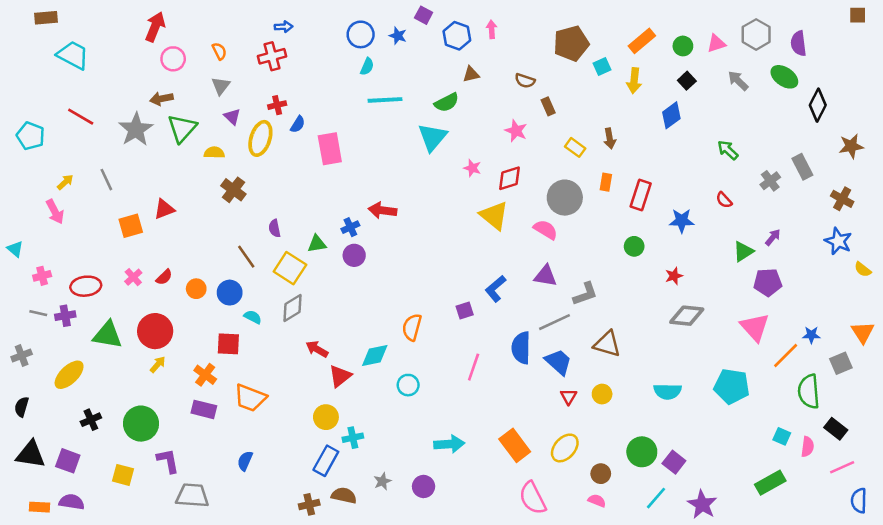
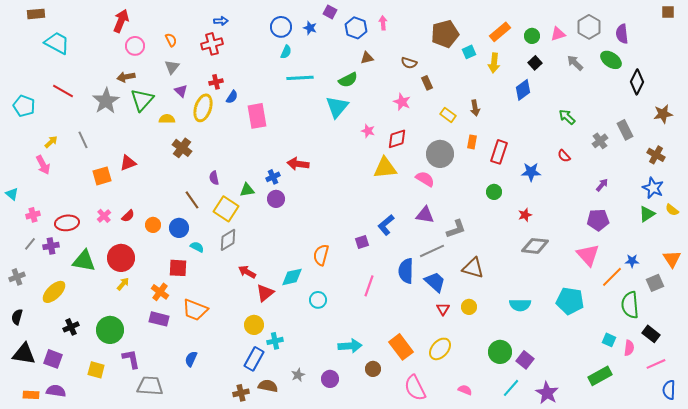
yellow triangle: (494, 216) -> (385, 168), turned -45
green triangle: (743, 251) -> (647, 214), moved
gray line: (38, 313) -> (30, 244), turned -64
brown circle: (601, 474) -> (373, 369), moved

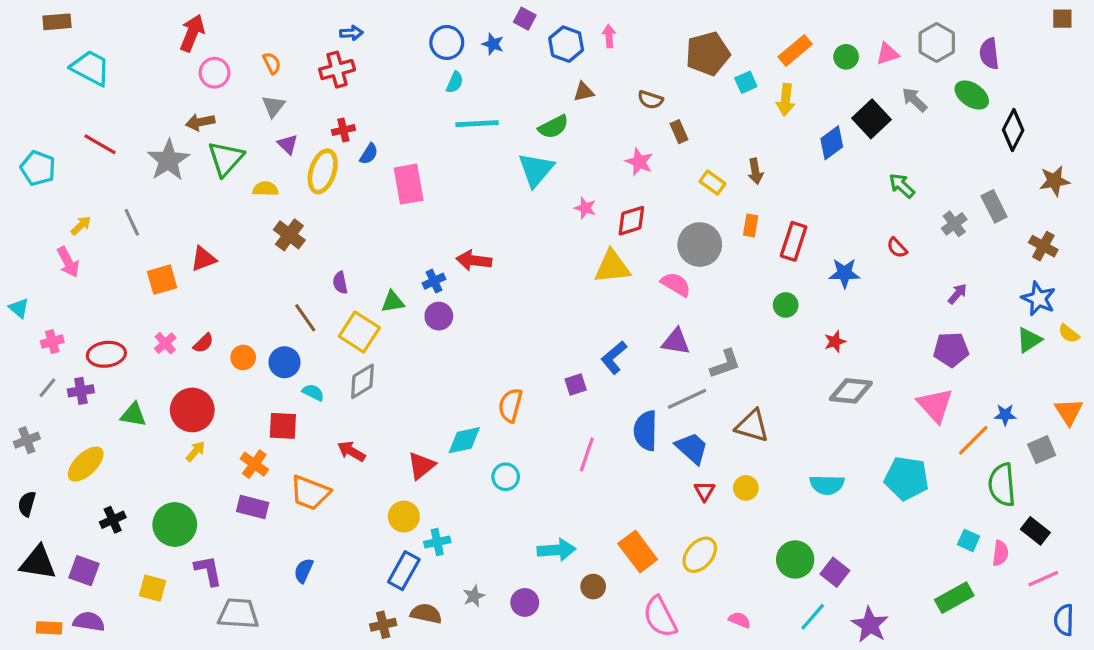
black square: (535, 63) -> (872, 119), moved, size x1.6
green triangle: (84, 261) -> (133, 415), size x0.7
red arrow: (247, 272) -> (351, 451), moved

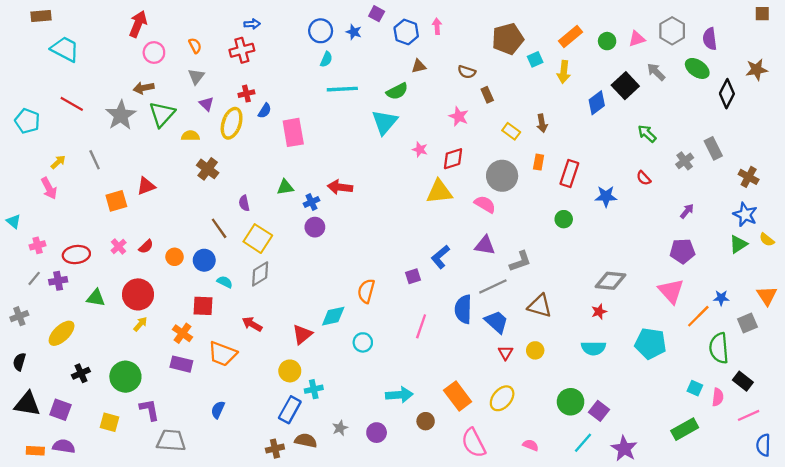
brown star: (1054, 181) -> (757, 70), moved
green triangle: (393, 302) -> (285, 187), moved
red star: (835, 342) -> (599, 312), moved

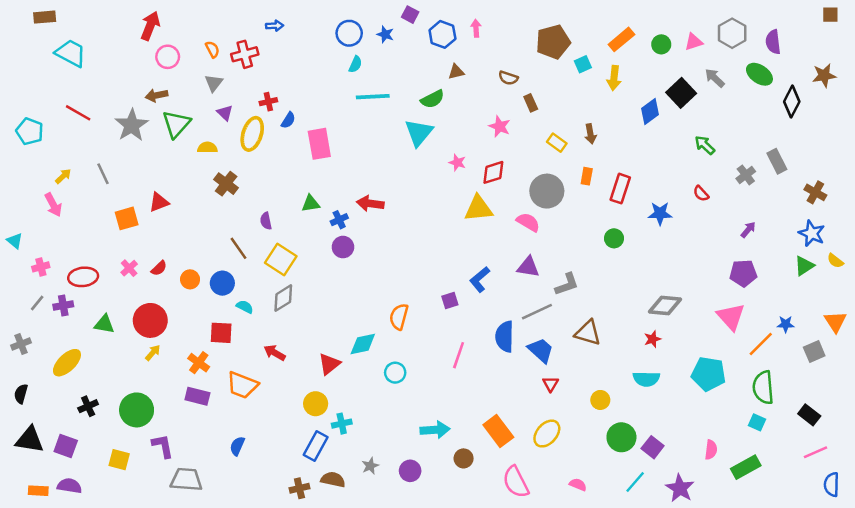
red cross: (242, 50) -> (245, 54), moved
green semicircle: (719, 348) -> (763, 388), moved
yellow circle: (535, 350) -> (600, 400), moved
pink semicircle: (718, 397) -> (711, 450), moved

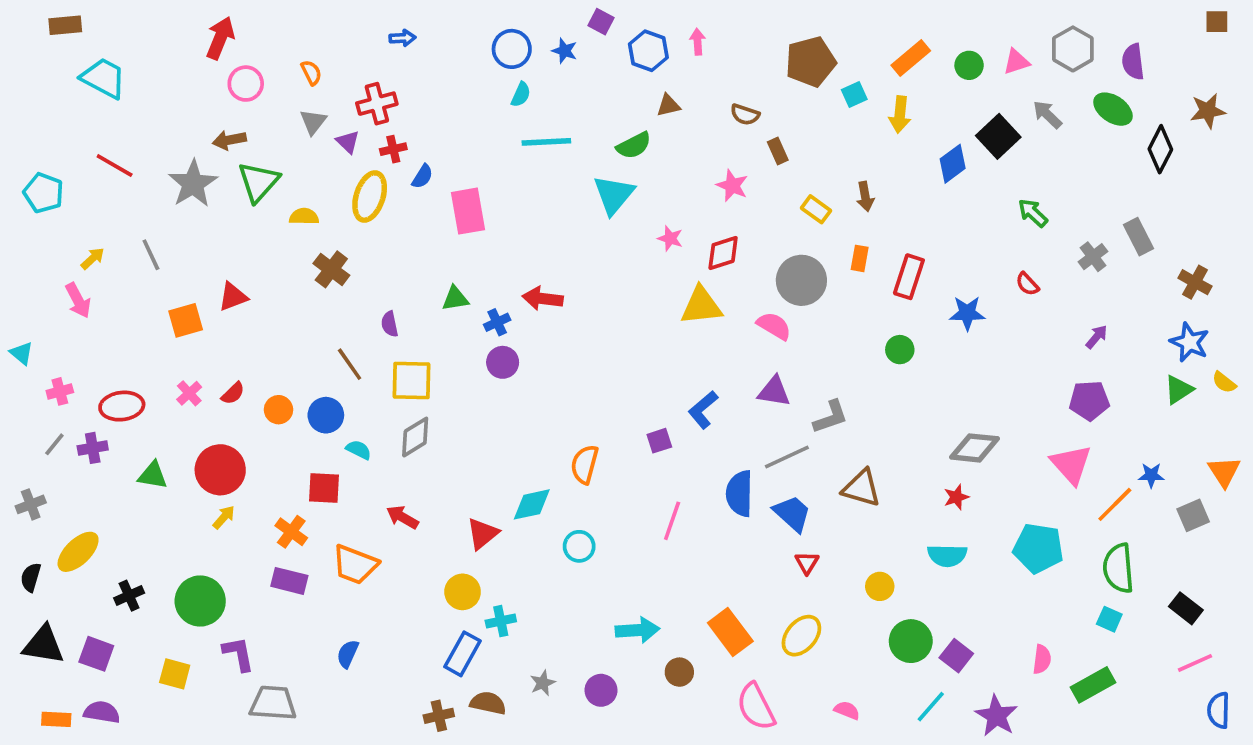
red cross: (245, 54) -> (377, 104), moved
purple triangle: (225, 113) -> (348, 142), moved
yellow square: (281, 259) -> (412, 381), turned -32
yellow ellipse: (67, 363) -> (78, 552), moved

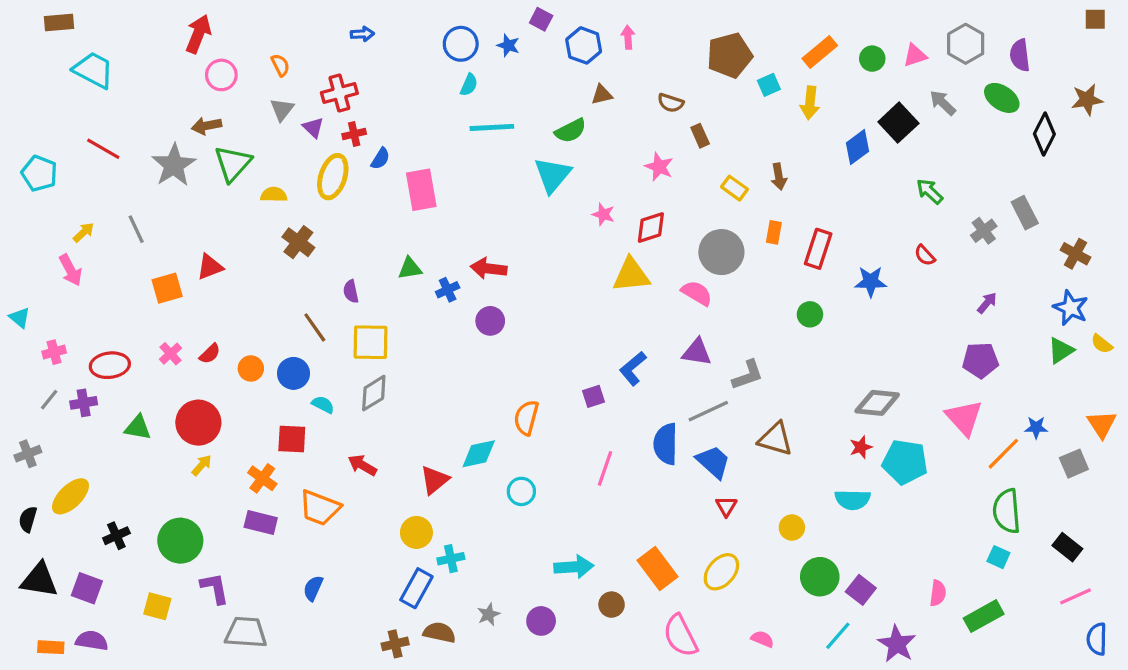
purple circle: (503, 362) -> (490, 321), moved
cyan pentagon: (1038, 548) -> (905, 462), moved

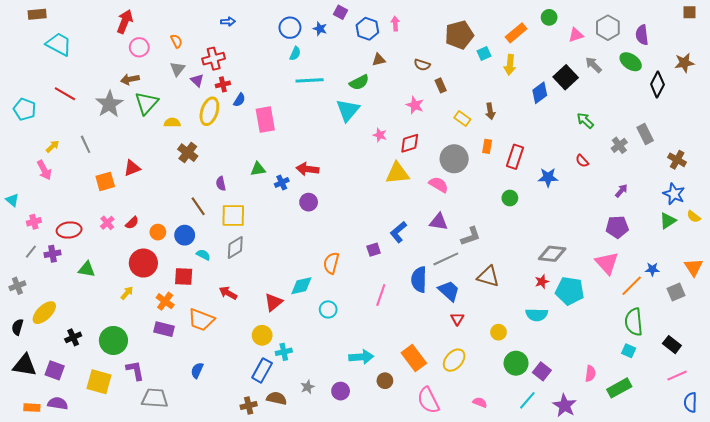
green circle: (872, 59) -> (549, 17), moved
red circle: (198, 423) -> (143, 263), moved
yellow square: (157, 606) -> (99, 382), size x1.4

